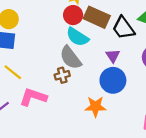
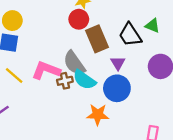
brown rectangle: (97, 17) -> (97, 39), moved, turned 40
cyan semicircle: (77, 37) -> (84, 80), moved
pink L-shape: (33, 97) -> (46, 70), moved

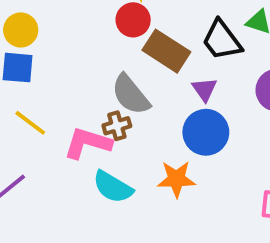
brown rectangle: (97, 39) -> (166, 51), turned -30
pink L-shape: (46, 70) -> (88, 143), moved
cyan semicircle: (84, 80) -> (113, 187), moved

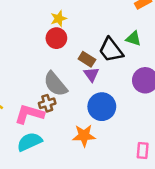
brown rectangle: (166, 51) -> (87, 59), moved, size x0.6
purple triangle: (204, 89) -> (91, 74), moved
cyan semicircle: (113, 187) -> (29, 142), moved, turned 125

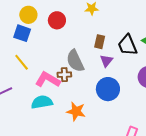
red circle: (56, 38) -> (57, 20), moved
brown rectangle: (87, 59) -> (100, 42), moved, turned 56
orange star: (84, 136) -> (76, 111), moved

